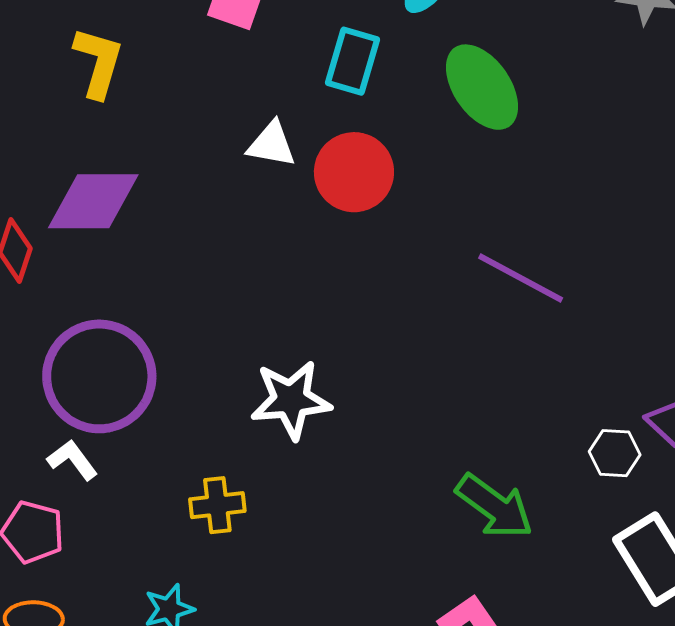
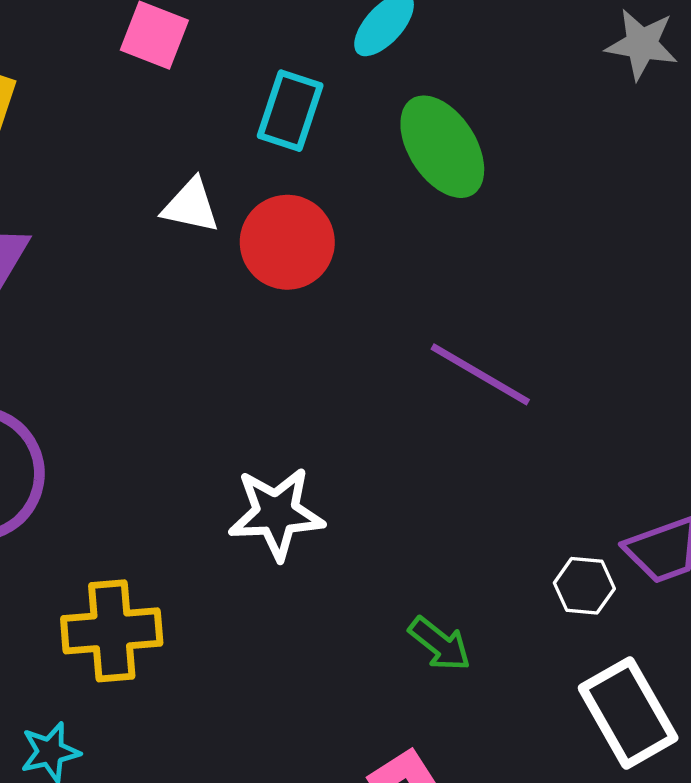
white star: (291, 400) -> (276, 513), moved
yellow cross: (217, 505) -> (112, 631), size x1.5
green arrow: (494, 506) -> (440, 644), size x0.7

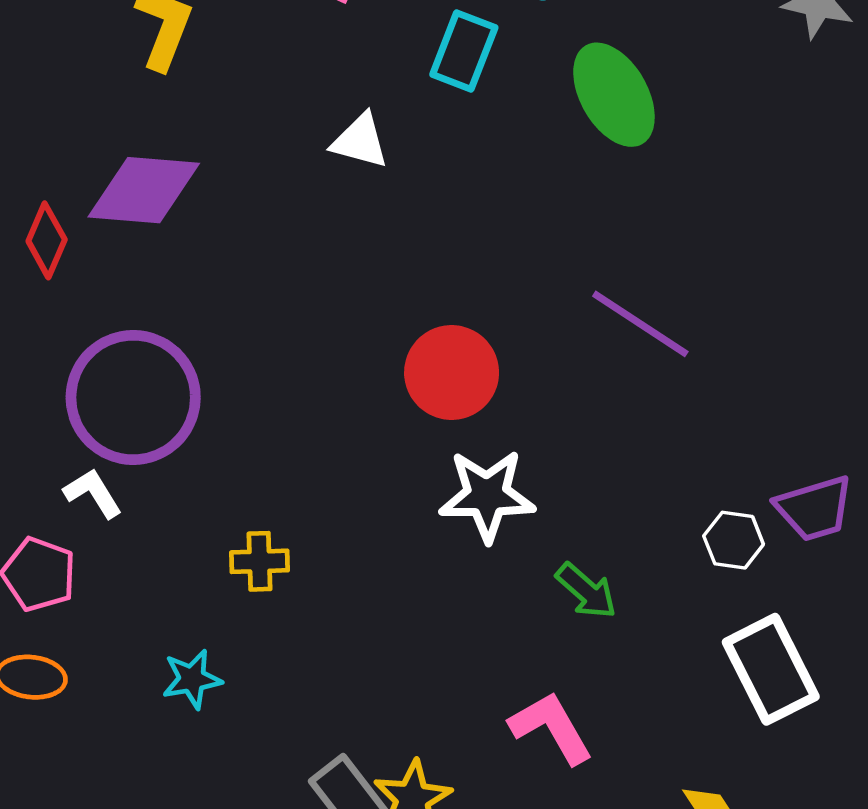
red circle: (287, 242) -> (452, 373), moved
white star: (276, 513) -> (487, 496), moved
yellow cross: (112, 631) -> (259, 561), size x0.6

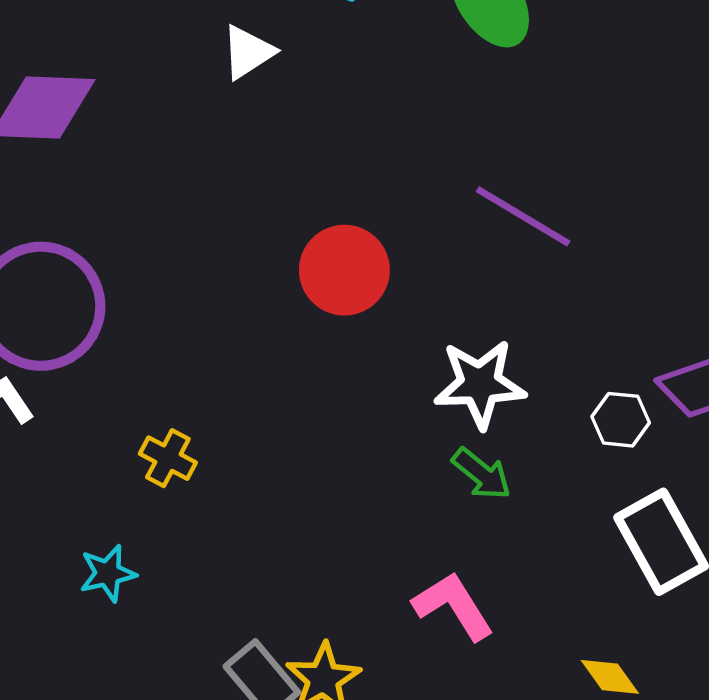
white triangle: (360, 141) -> (248, 52), turned -46
white star: (487, 496) -> (480, 384), moved
yellow cross: (259, 561) -> (168, 458), turned 32

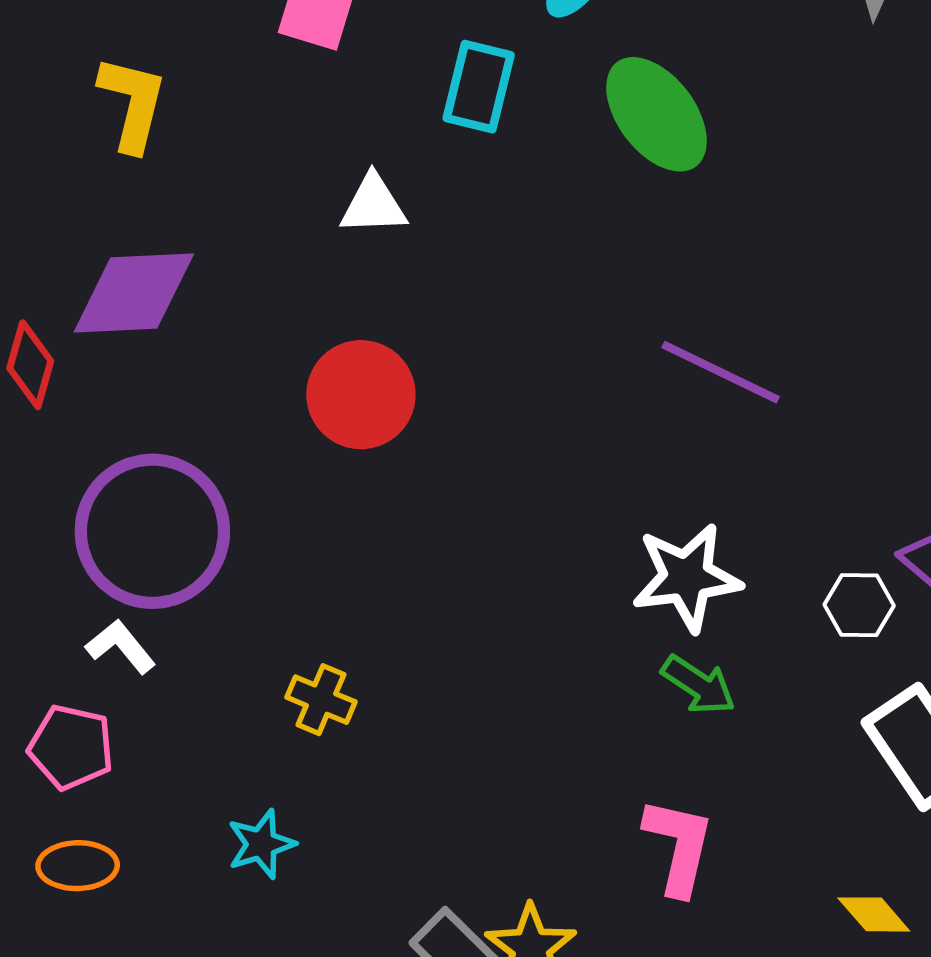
white triangle: (248, 52) -> (373, 205), turned 36
red circle: (344, 270) -> (361, 395), moved
pink L-shape: (453, 606) -> (679, 846), turned 50

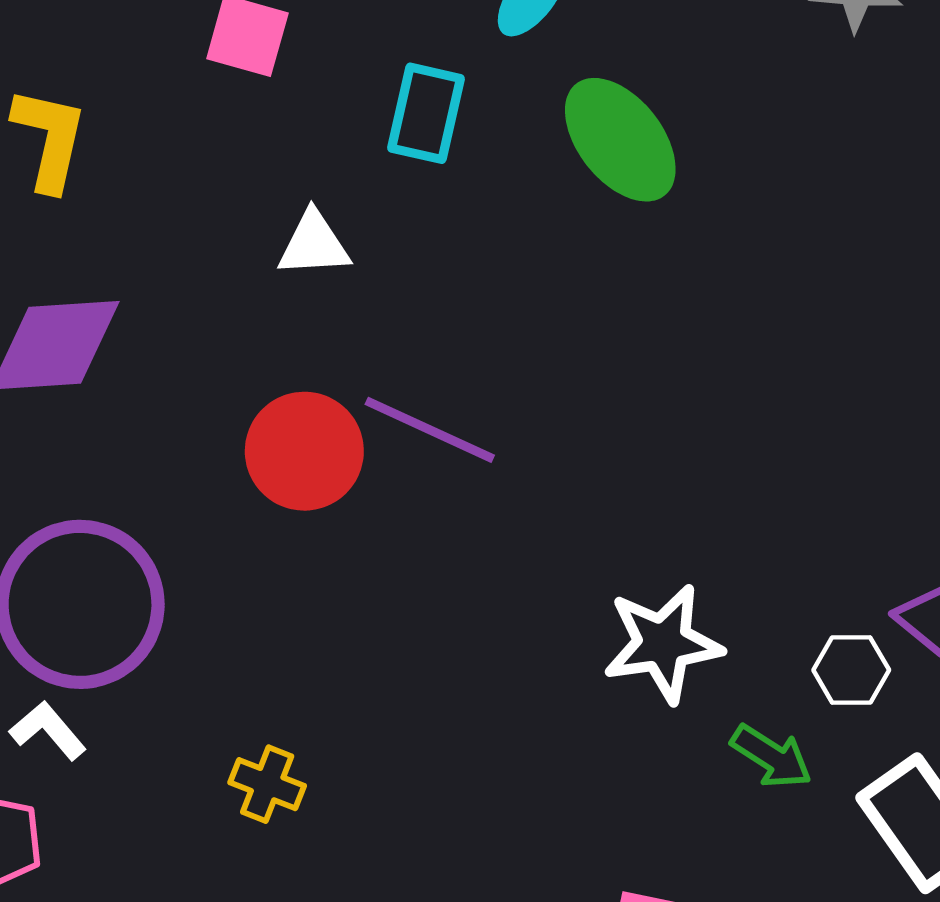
purple line: (721, 372) -> (430, 430), moved
green arrow: (698, 685) -> (771, 756), moved

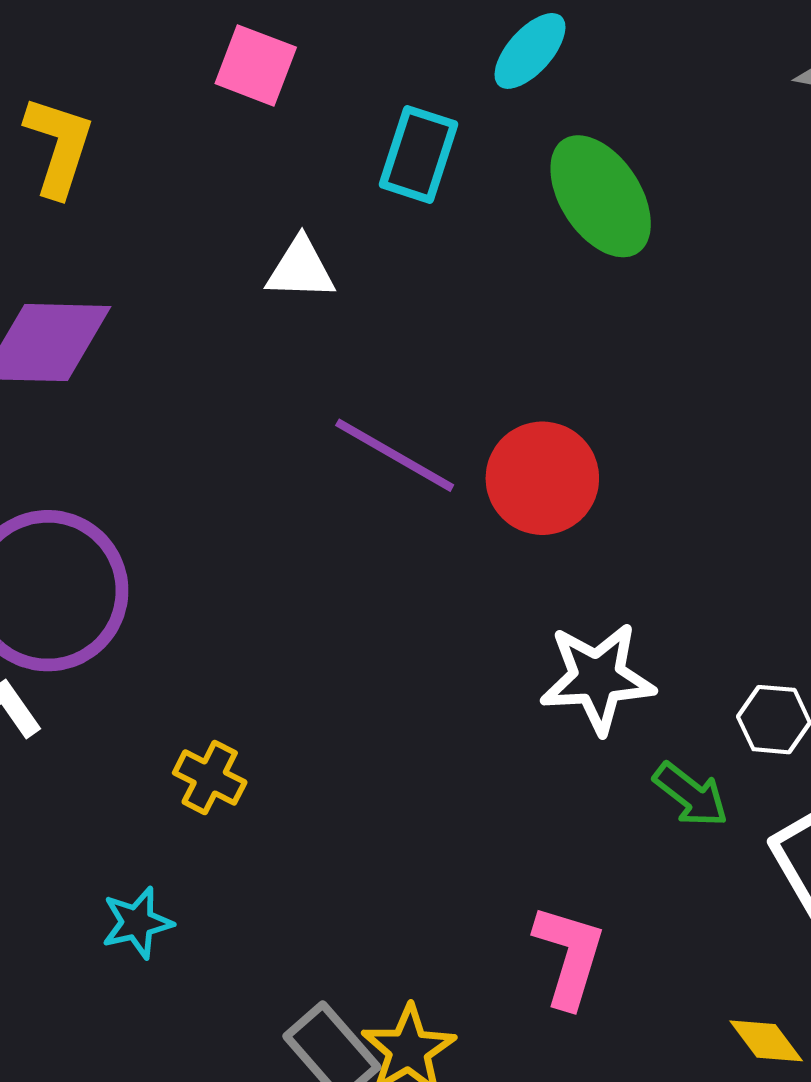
red circle: (304, 451) -> (542, 478), moved

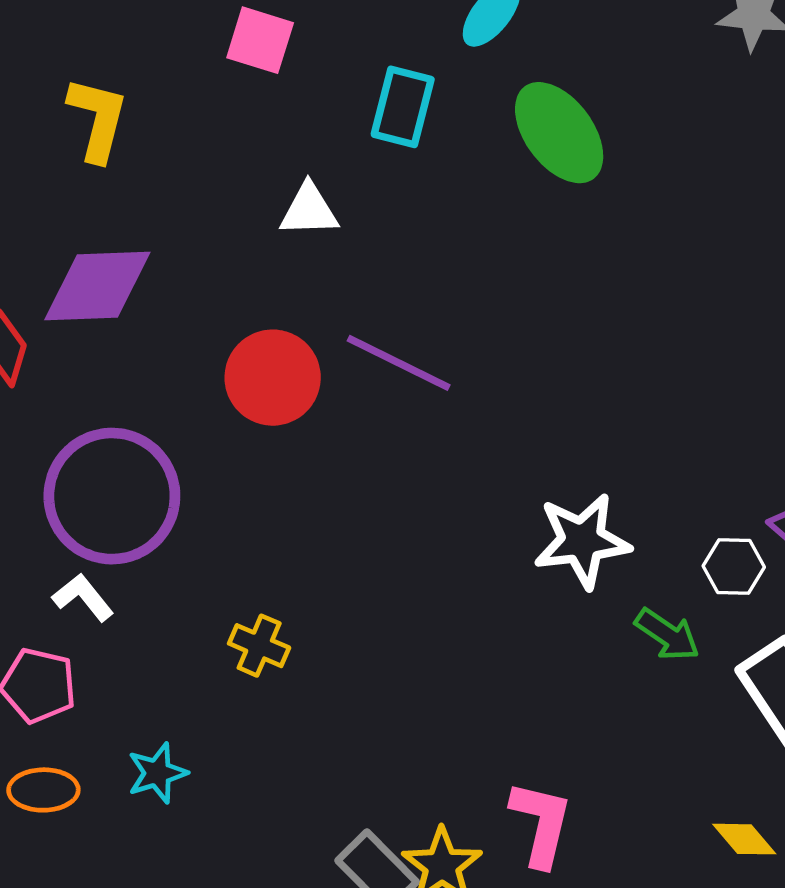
red circle: (542, 478) -> (273, 378), moved
cyan star: (137, 923) -> (157, 773), moved
pink L-shape: (569, 956) -> (541, 824), moved

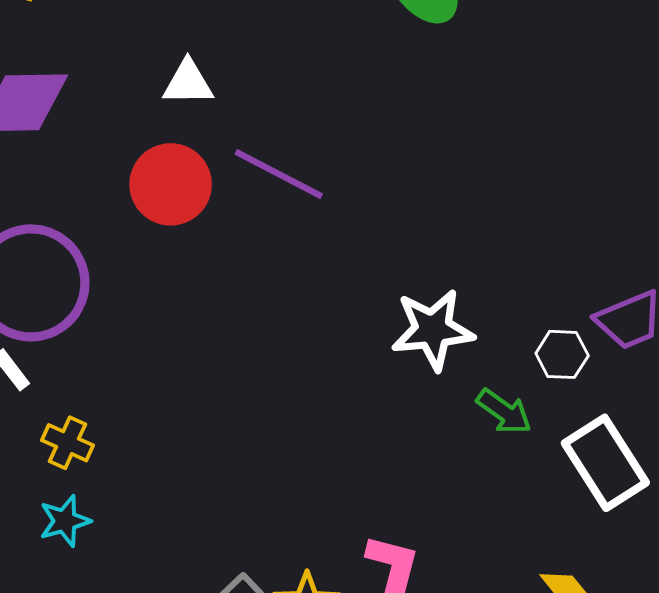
white triangle: (309, 210) -> (188, 83), moved
yellow cross: (259, 646) -> (68, 443), moved

